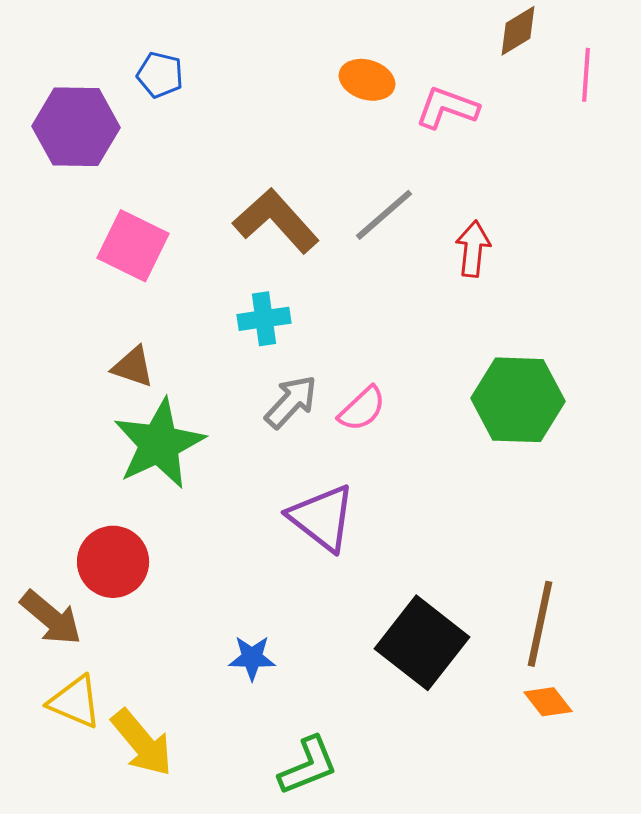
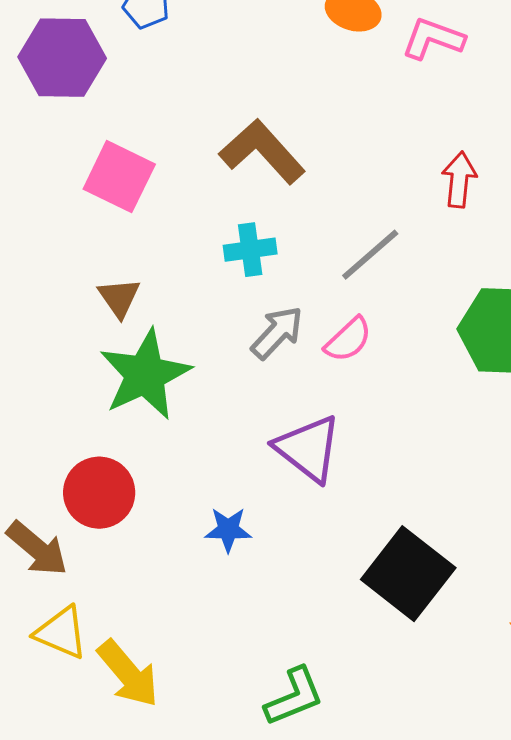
gray line: (384, 215) -> (370, 255), moved
brown triangle: (133, 367) -> (119, 298), turned 36
blue star: (252, 658) -> (228, 530), moved

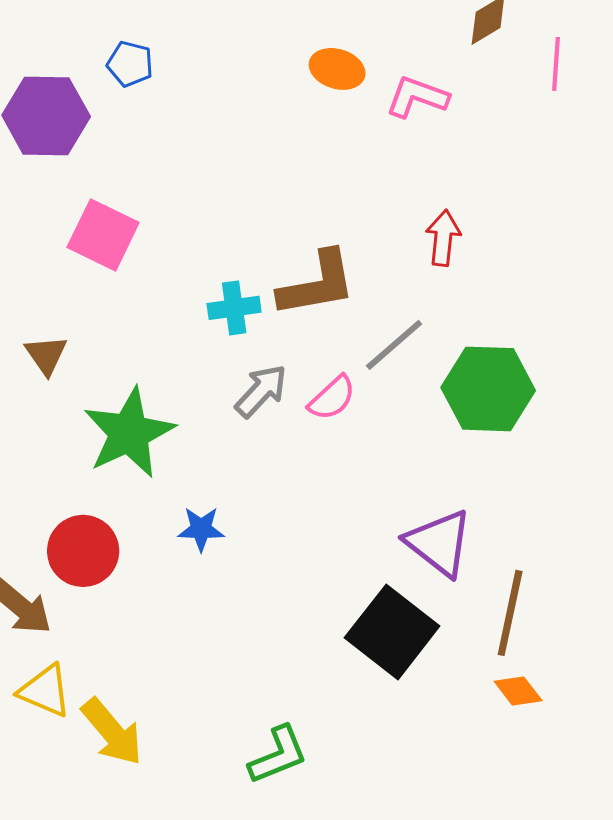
brown L-shape: (262, 152) -> (317, 284), moved, turned 122
gray line: (370, 255) -> (394, 345), moved
brown triangle: (119, 298) -> (46, 355), moved
purple triangle: (308, 449) -> (439, 543), moved
blue star: (228, 530) -> (201, 529), moved

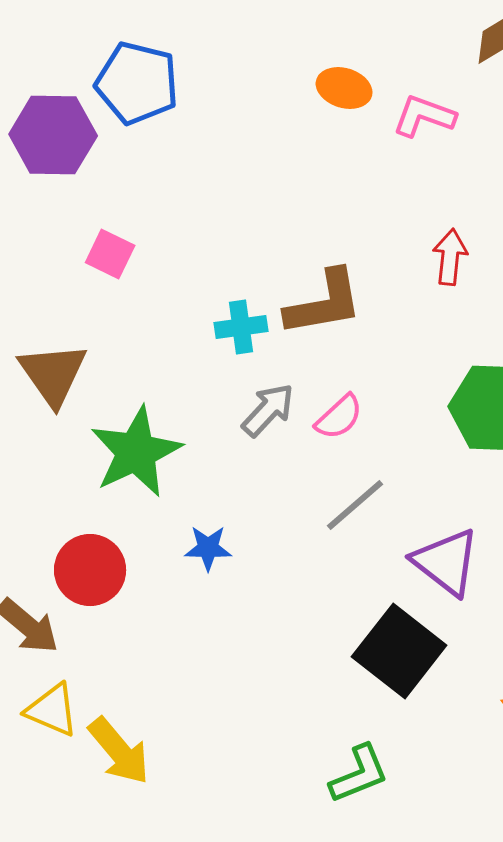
blue pentagon: (130, 64) -> (137, 83), size x1.8
pink square: (103, 235) -> (110, 254), size x0.7
gray line: (394, 345) -> (355, 505), moved
brown triangle: (46, 355) -> (53, 374), size x1.6
green L-shape: (278, 755) -> (359, 774), moved

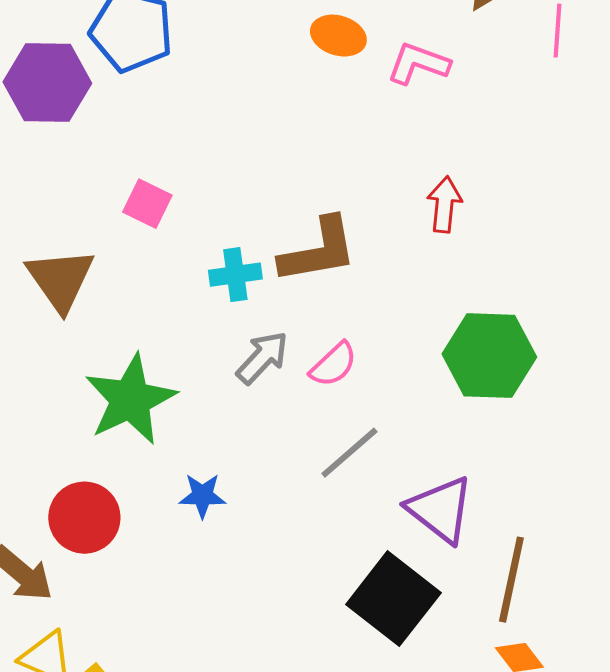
pink square: (110, 254) -> (147, 204), moved
brown triangle: (53, 374) -> (60, 280), moved

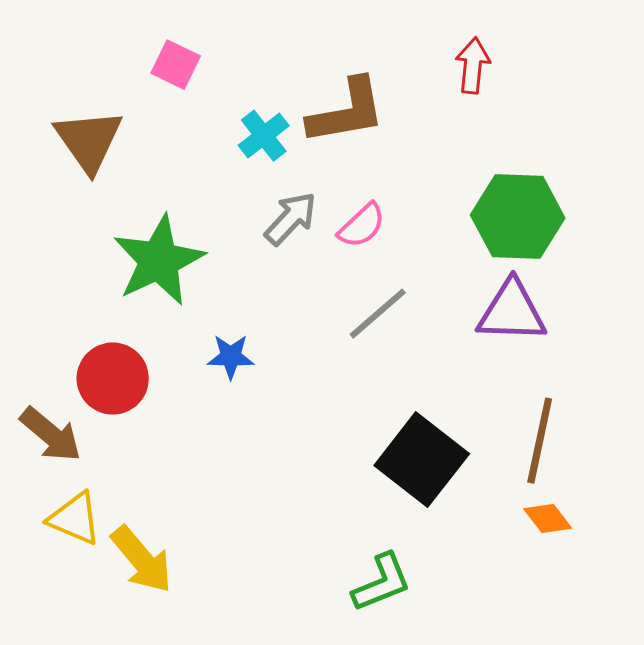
cyan cross: (235, 275) -> (264, 136), turned -30
purple triangle: (440, 510) -> (512, 312), moved, turned -36

